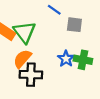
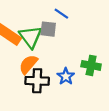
gray square: (74, 25) -> (48, 29), moved
blue star: (66, 59) -> (66, 76), moved

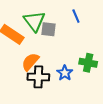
blue line: (61, 14) -> (76, 16), moved, turned 32
green triangle: (31, 37) -> (34, 21), moved

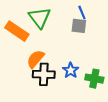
gray square: (49, 29) -> (79, 26), moved
green cross: (88, 63) -> (94, 79), moved

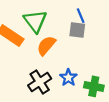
orange semicircle: (36, 59) -> (46, 45), moved
black cross: (44, 74) -> (40, 82), turned -35

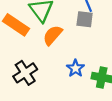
black cross: (40, 82) -> (25, 73), moved

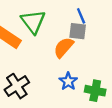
orange semicircle: (53, 35) -> (64, 47), moved

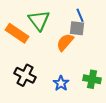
blue star: (68, 81) -> (61, 83), moved
black cross: (17, 86) -> (25, 75), turned -30

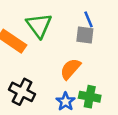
orange semicircle: (65, 42) -> (70, 69), moved
green cross: (92, 79) -> (90, 97), moved

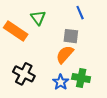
green triangle: (39, 25) -> (38, 18), size x0.7
gray square: (85, 35) -> (71, 36), moved

